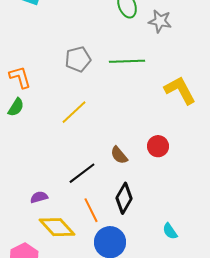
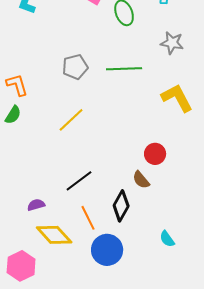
gray star: (160, 21) -> (172, 43), moved
brown semicircle: (119, 155) -> (141, 180), moved

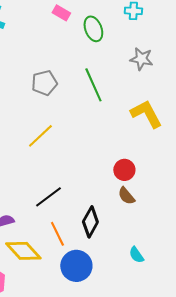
green line: (124, 69) -> (93, 85), turned 68
brown semicircle: (141, 180) -> (126, 196), moved

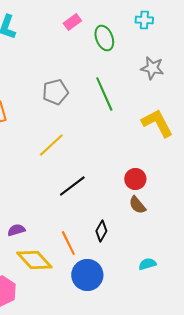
pink rectangle: (61, 13) -> (72, 22), turned -66
black line: (48, 197) -> (72, 186), moved
black diamond: (90, 222) -> (101, 231), size x0.7
cyan semicircle: (136, 255) -> (147, 264), turned 108

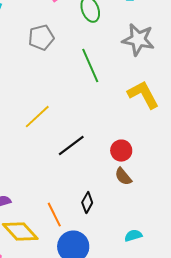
gray star: (152, 68) -> (138, 40), size x1.4
gray pentagon: (55, 92) -> (41, 38), moved
black line: (72, 186) -> (71, 146), moved

